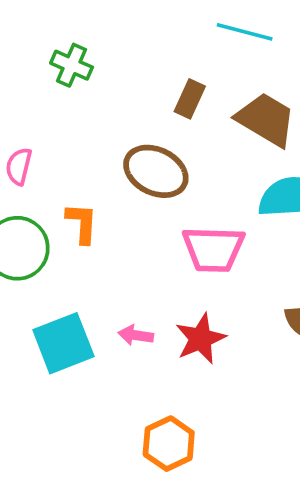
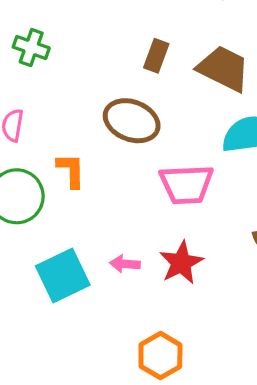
green cross: (72, 65) -> (31, 48), moved

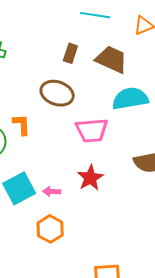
pink arrow: (125, 264) -> (52, 192), moved
orange hexagon: (160, 356) -> (50, 229), moved

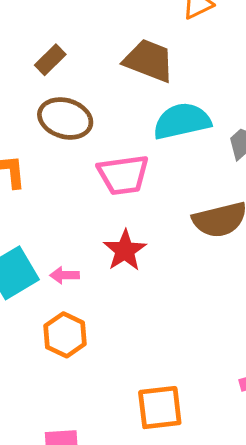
brown rectangle: (70, 53) -> (50, 60), moved, turned 30

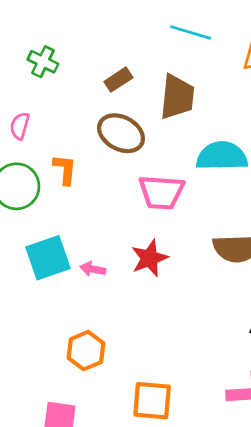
brown trapezoid: (149, 61) -> (177, 97), moved, turned 63
orange hexagon: (65, 335) -> (86, 351), moved

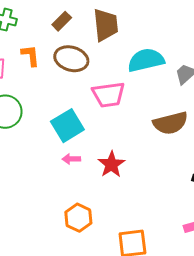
orange L-shape: (65, 170) -> (30, 56), moved
cyan square: (48, 258) -> (67, 126), moved
red star: (150, 258) -> (111, 164), moved

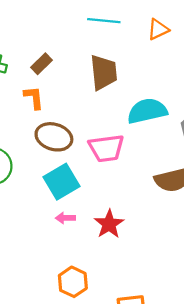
brown rectangle: (62, 21) -> (42, 64), moved
orange L-shape: (30, 56) -> (34, 98), moved
brown ellipse: (71, 59) -> (54, 137), moved

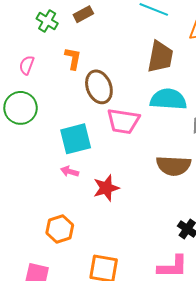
brown rectangle: (42, 64) -> (83, 14), moved
brown trapezoid: (104, 72) -> (160, 57), moved
brown ellipse: (54, 137) -> (99, 87), moved, turned 36

